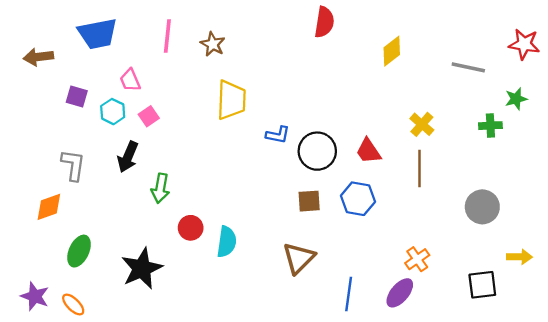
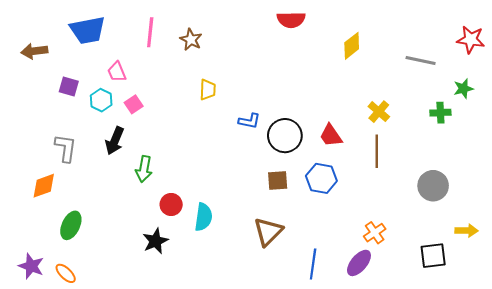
red semicircle: (324, 22) -> (291, 20), turned 80
yellow trapezoid: (231, 100) -> (208, 90), size x0.6
black star: (142, 268) -> (155, 241), moved, size x0.7

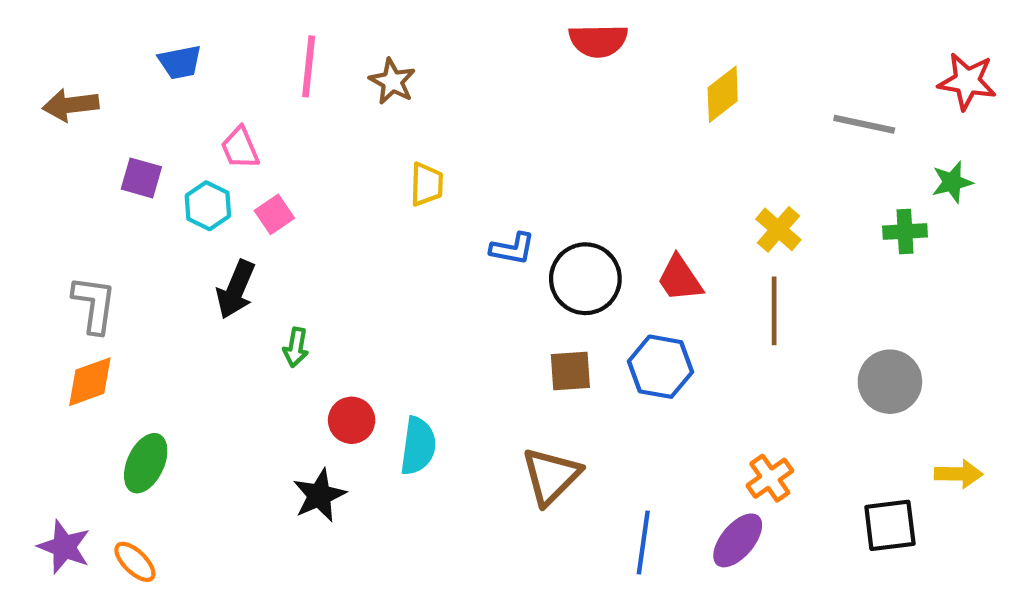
blue trapezoid: (88, 30) -> (180, 62), size x0.6
gray L-shape: (66, 148) -> (94, 304), moved
green arrow: (144, 169) -> (296, 347), size x0.7

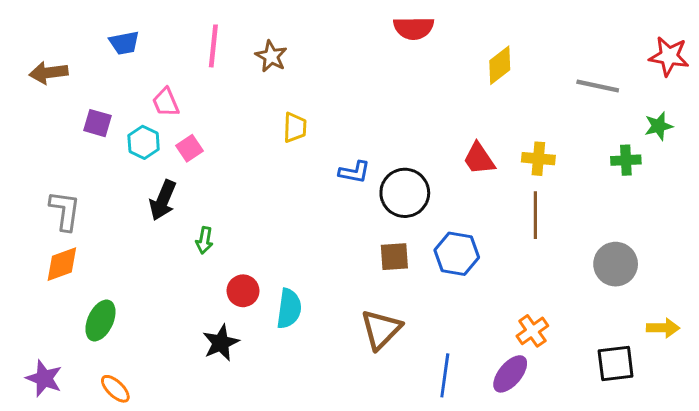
yellow cross: (778, 229) -> (538, 159), turned -36
red trapezoid: (680, 279) -> (479, 159), moved
orange ellipse: (135, 562) -> (115, 389), moved

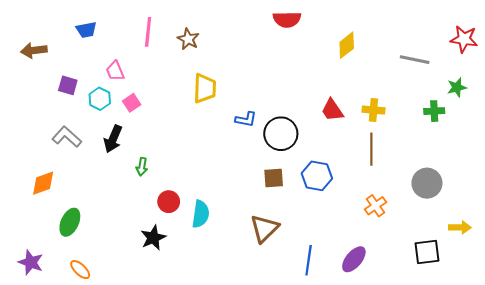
yellow trapezoid: (295, 128) -> (205, 88), size x1.4
gray L-shape: (65, 211) -> (67, 137), moved, turned -56
orange cross: (532, 331) -> (376, 206), moved

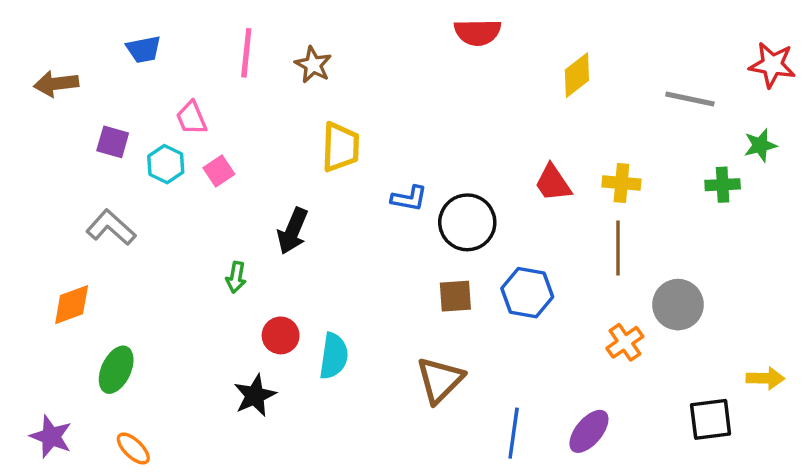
black arrow: (113, 139) -> (293, 231), moved
gray circle: (427, 183) -> (678, 305), moved

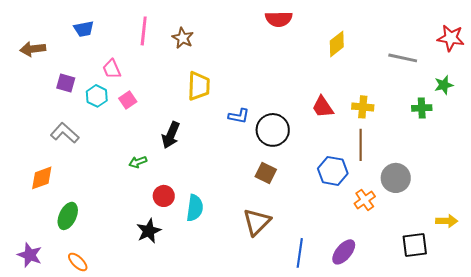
green arrow: (236, 277) -> (138, 162), turned 60
blue hexagon: (527, 293) -> (333, 171), moved
brown square: (455, 296) -> (266, 173), turned 30

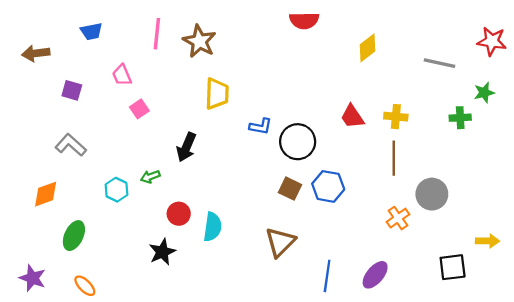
brown star: (183, 38) -> (199, 41), size x1.4
cyan hexagon: (97, 96) -> (116, 190), moved
blue hexagon: (333, 171) -> (328, 186), moved

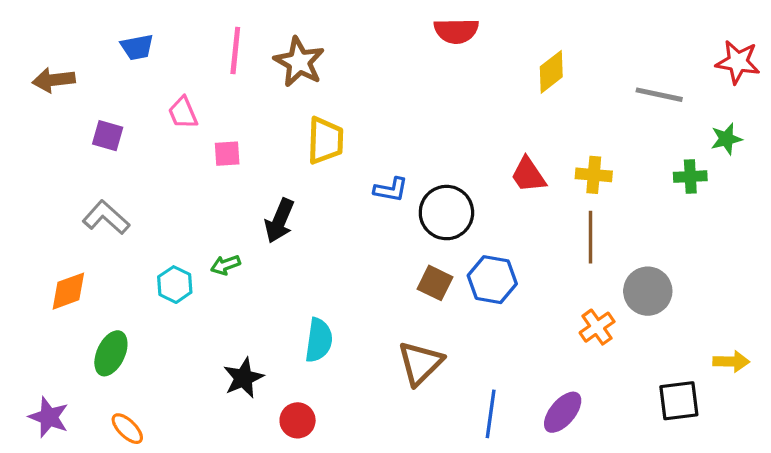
pink square: (139, 109) -> (227, 154), moved, turned 30
red circle: (179, 214) -> (298, 420), moved

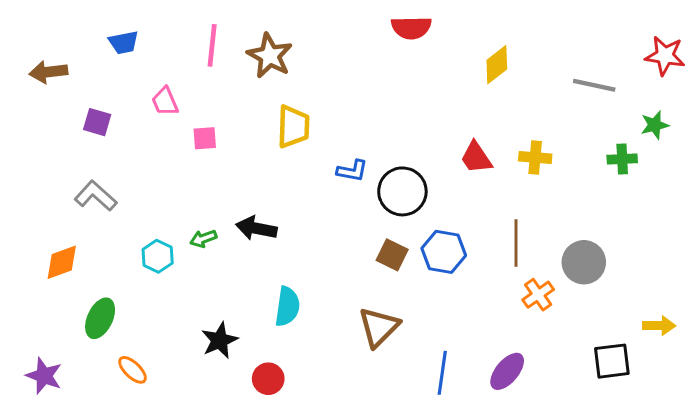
black arrow: (280, 221) -> (256, 228), moved, turned 78
brown line: (590, 237) -> (516, 243), moved
orange ellipse: (127, 429) -> (133, 370), moved

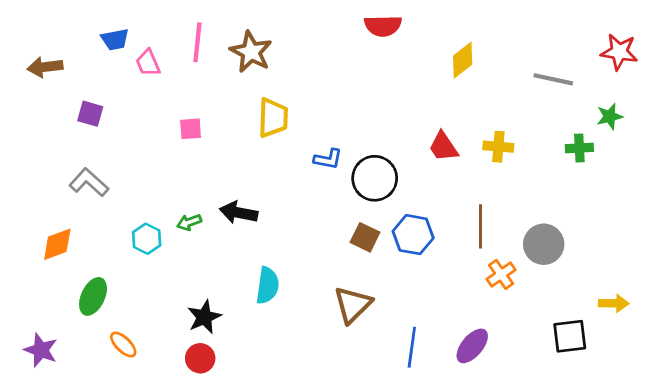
pink trapezoid: (165, 101) -> (148, 63), moved
red circle: (268, 379) -> (200, 358), moved

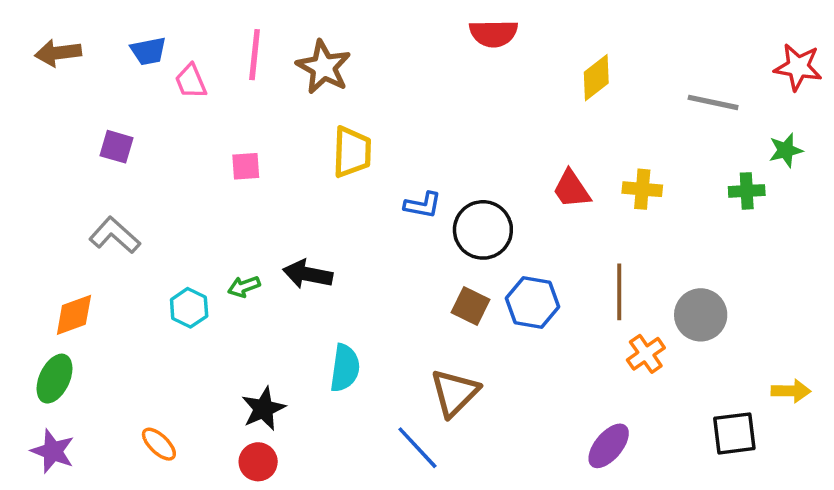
brown arrow: (45, 67) -> (58, 53), moved
green ellipse: (93, 296) -> (55, 379), moved
blue line: (412, 347) -> (417, 448), moved, turned -51

